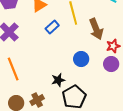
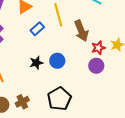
blue circle: (81, 59) -> (57, 61), moved
black star: (58, 80) -> (36, 63), moved

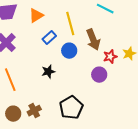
blue circle: (57, 61) -> (69, 51), moved
purple circle: (96, 66) -> (99, 75), moved

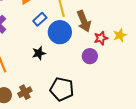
blue circle: (69, 51) -> (60, 32), size x1.5
black pentagon: (71, 108) -> (62, 89), turned -30

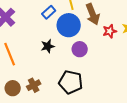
purple circle: (90, 56) -> (80, 49), moved

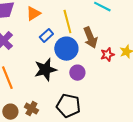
black star: (48, 46) -> (45, 70), size x1.6
brown cross: (34, 85) -> (31, 109), turned -32

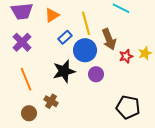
black pentagon: (68, 106) -> (128, 107), moved
brown cross: (31, 109) -> (51, 101), moved

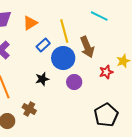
red star: (126, 56) -> (106, 72), moved
black star: (64, 71) -> (42, 79), size x0.6
black pentagon: (128, 107) -> (106, 115), turned 30

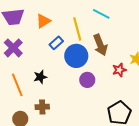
cyan line: (99, 16) -> (101, 14), moved
black star: (42, 79) -> (40, 77), moved
brown cross: (29, 109) -> (42, 107), turned -32

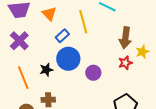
orange triangle: (43, 21) -> (49, 14), turned -42
brown arrow: (100, 45) -> (125, 38), moved, turned 30
blue circle: (76, 56) -> (68, 59), moved

